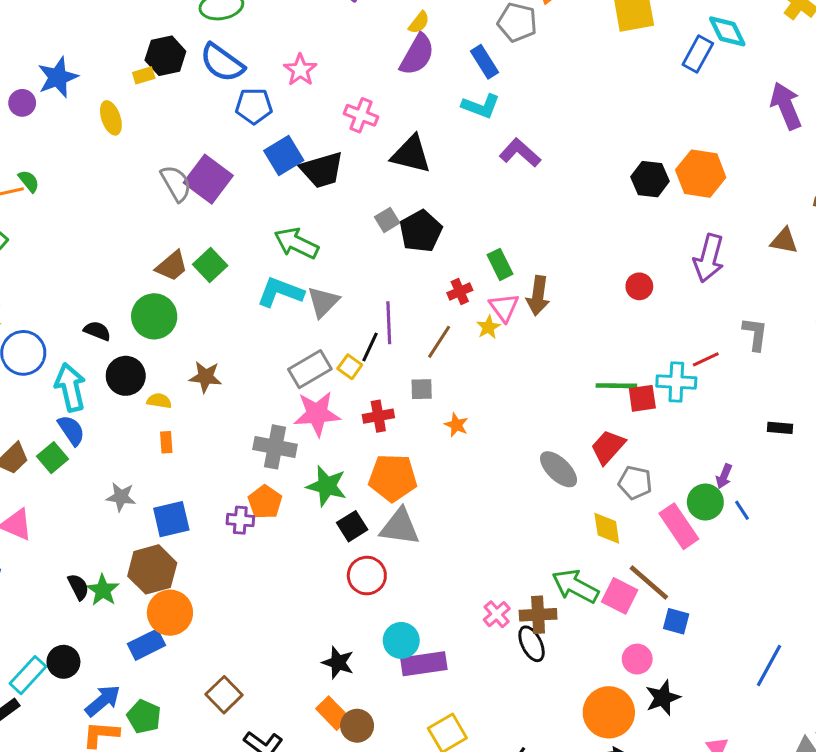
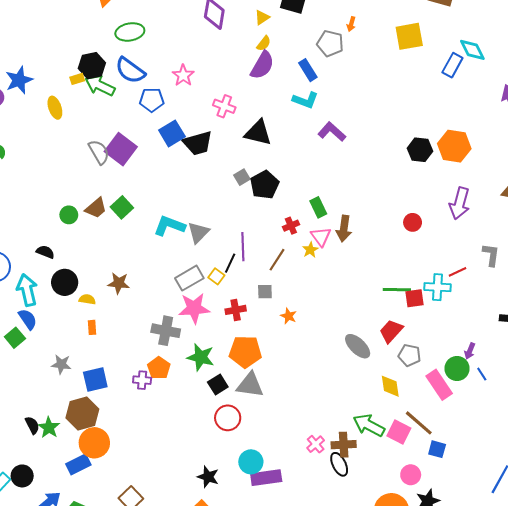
green arrow: (296, 243) -> (100, 86), moved
green circle: (154, 316) -> (69, 215), moved, size x0.6

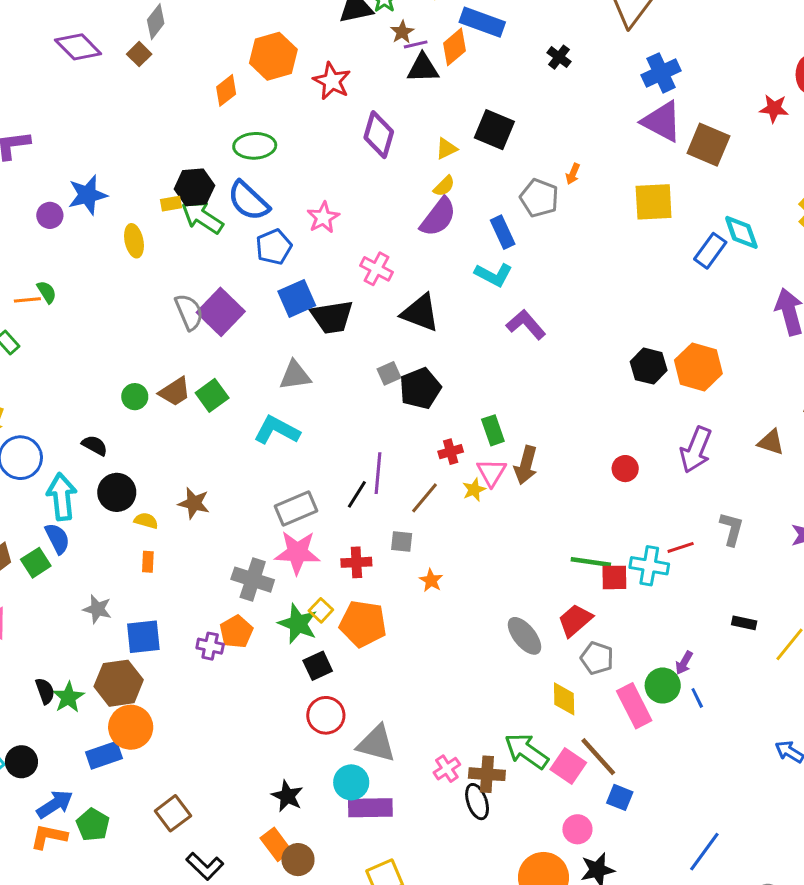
blue pentagon: (152, 100) -> (274, 247), turned -30
gray triangle: (198, 233) -> (295, 375), moved, turned 30
yellow square: (216, 276) -> (321, 610), moved
gray triangle: (250, 385) -> (376, 744), moved

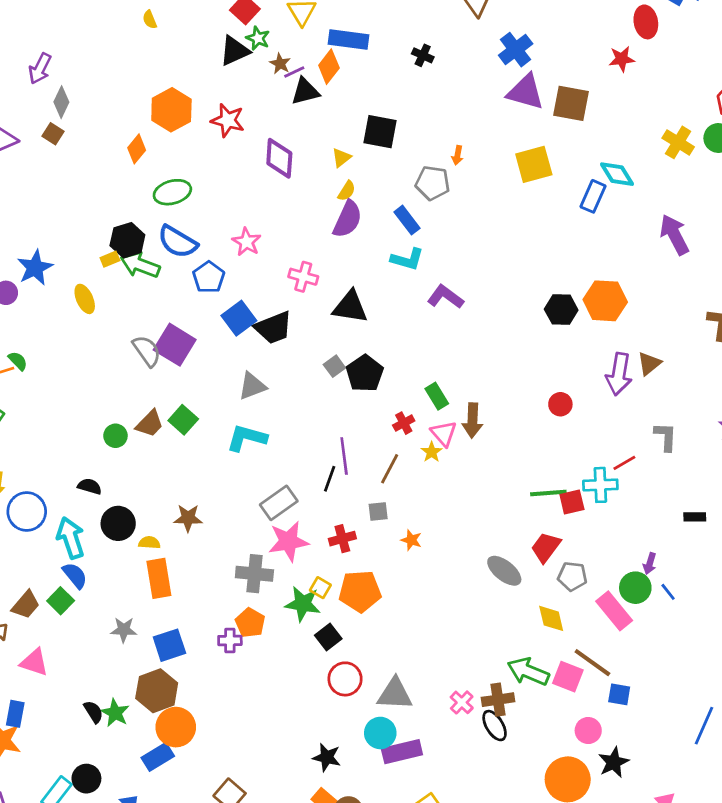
brown triangle: (771, 442) -> (649, 364), moved, turned -45
orange rectangle: (148, 562) -> (159, 578), size x2.0

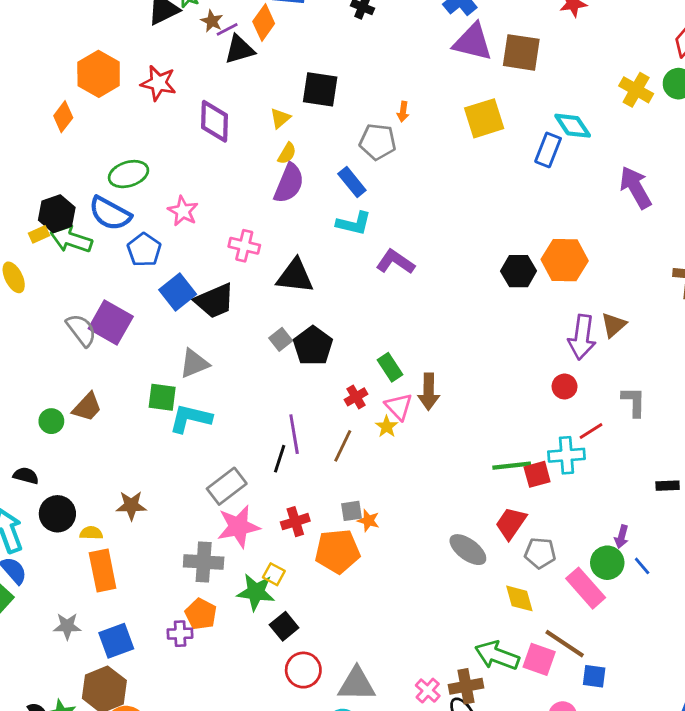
green ellipse: (172, 192) -> (128, 174), moved
red circle: (560, 404) -> (565, 387), moved
green square: (183, 420) -> (162, 397), moved, turned -32
gray square: (378, 512) -> (352, 511), moved
orange pentagon: (360, 591) -> (337, 551), moved

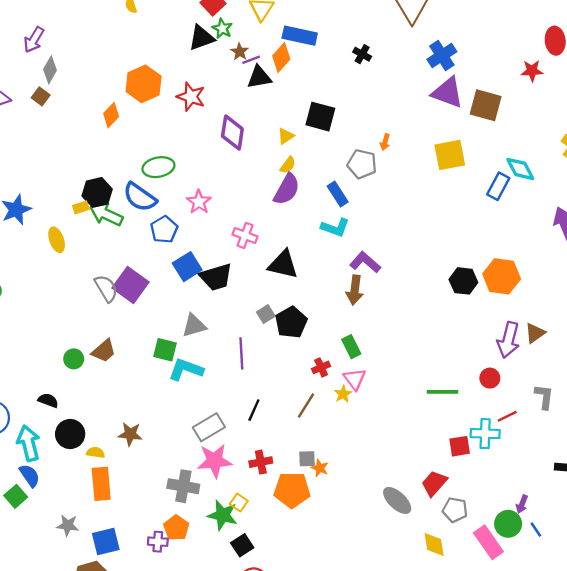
brown arrow: (429, 392) -> (355, 290), moved
purple line: (294, 434) -> (241, 353), moved
green line: (512, 466) -> (442, 392), moved

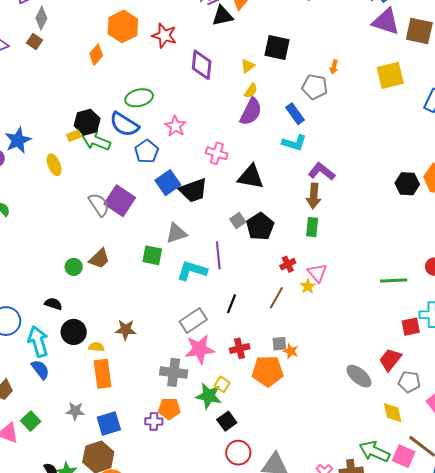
green rectangle: (351, 347) -> (312, 227), moved, turned 36
cyan L-shape: (186, 369) -> (192, 271), moved
green square: (16, 496) -> (31, 421), moved
orange pentagon: (176, 528) -> (169, 409), turned -30

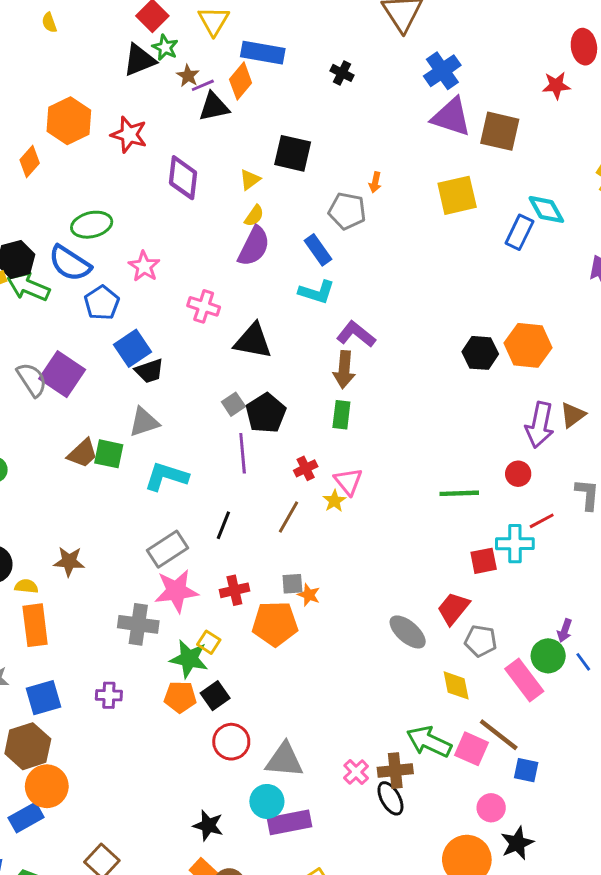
black trapezoid: (193, 190) -> (149, 371), moved, size x0.7
purple line: (218, 255) -> (243, 453), moved
brown trapezoid: (99, 259) -> (83, 453), moved
orange pentagon: (169, 409) -> (180, 697), moved

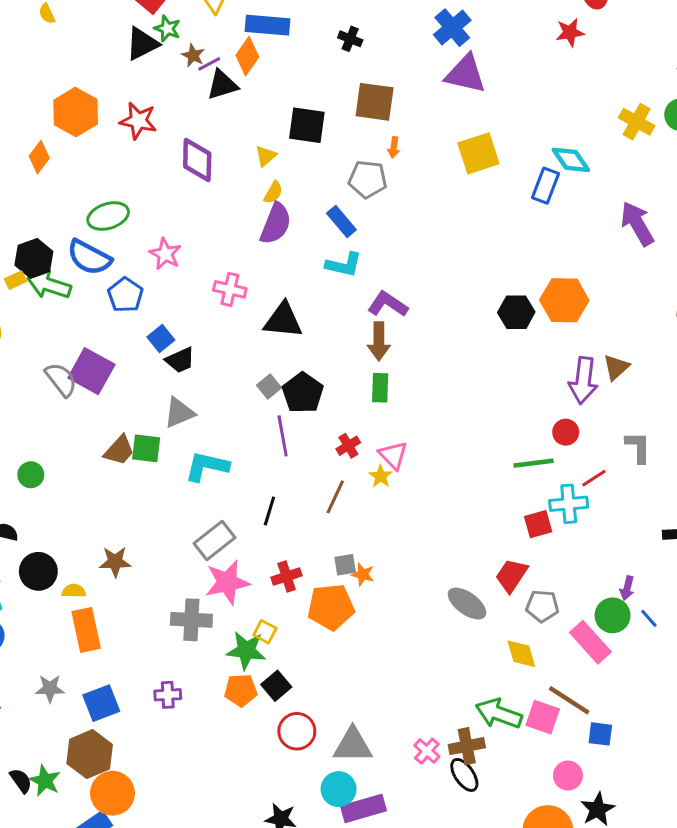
brown square: (500, 131) -> (375, 102), moved
blue square: (133, 348) -> (161, 339), size x0.7
green line: (459, 493) -> (534, 463), moved

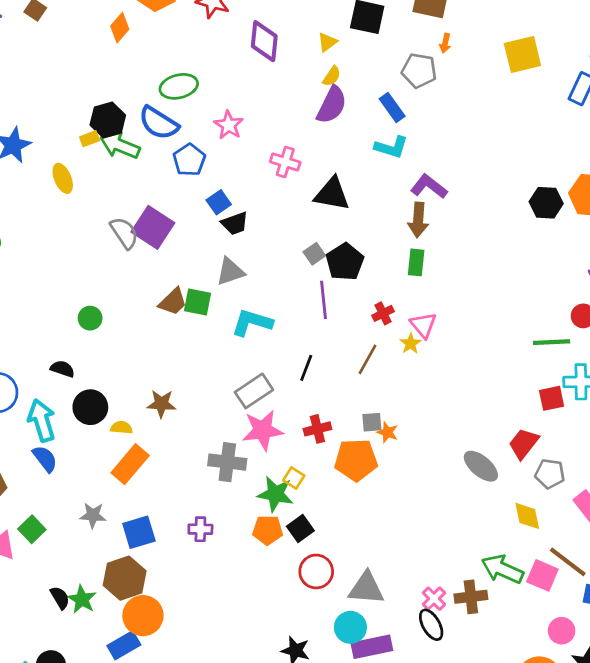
orange rectangle: (86, 630) -> (130, 464), turned 48
black ellipse: (464, 775) -> (431, 625), moved

